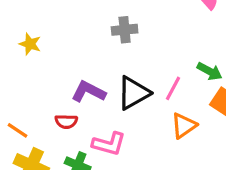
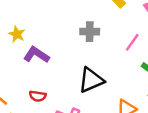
pink line: (173, 88) -> (132, 42), moved
purple L-shape: (88, 92) -> (36, 55), moved

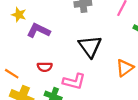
black triangle: (91, 80) -> (90, 46), turned -35

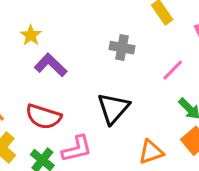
red semicircle: (45, 67) -> (43, 117), size x1.6
pink L-shape: (74, 81) -> (77, 149), turned -45

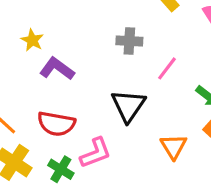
pink line: (173, 70) -> (167, 68), moved
orange triangle: (151, 152) -> (174, 146), turned -36

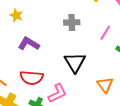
yellow star: (32, 40) -> (16, 15), moved
pink line: (167, 68) -> (105, 33), moved

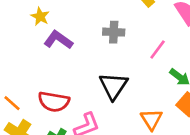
purple L-shape: (29, 44) -> (58, 40), moved

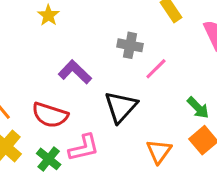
purple L-shape: (58, 40) -> (75, 72), moved
pink line: (158, 50) -> (156, 69), moved

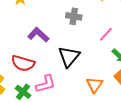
pink line: (156, 69) -> (106, 34), moved

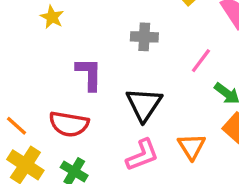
purple L-shape: (38, 35) -> (89, 74), turned 55
pink L-shape: (46, 84) -> (142, 155), moved

